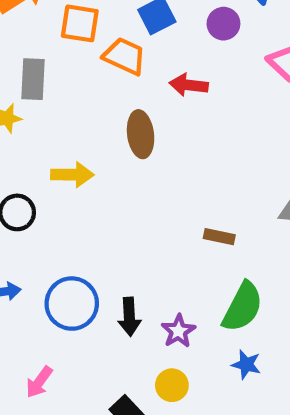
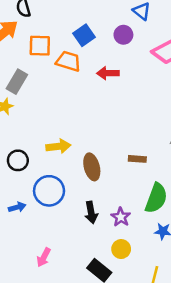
gray rectangle: (33, 79) -> (17, 82), turned 35
brown ellipse: (141, 134) -> (92, 167), moved
yellow arrow: (72, 175) -> (58, 146), moved
blue circle: (72, 304) -> (49, 191), moved

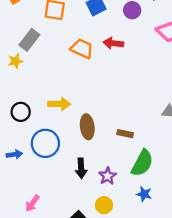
orange trapezoid: (68, 61) -> (82, 49), moved
brown rectangle: (137, 159) -> (125, 134), moved

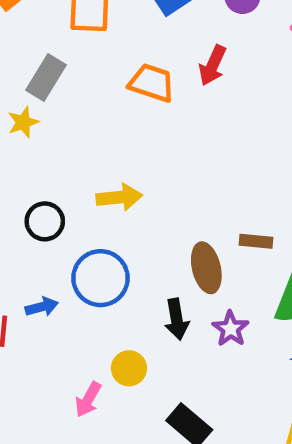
red arrow: (113, 43) -> (213, 65), turned -66
brown ellipse: (87, 127) -> (206, 268), moved
yellow circle: (104, 205) -> (129, 368), moved

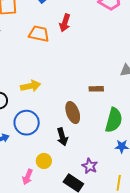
brown rectangle: (256, 241) -> (96, 89), moved
purple star: (231, 329) -> (90, 166), moved

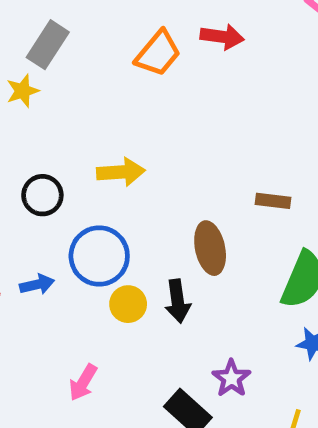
red arrow: (65, 23) -> (222, 37), turned -108
orange trapezoid: (39, 34) -> (158, 53), turned 110
yellow circle: (44, 161) -> (128, 304), moved

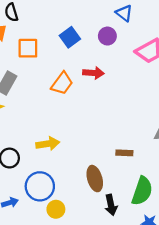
black arrow: (178, 301) -> (111, 205), moved

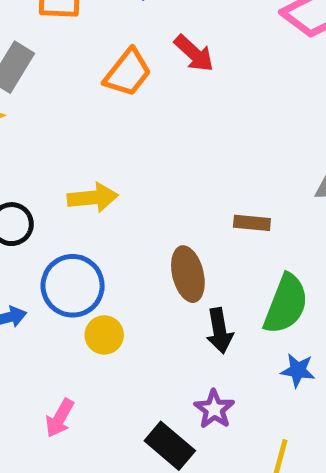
red arrow: (93, 73) -> (194, 53), turned 36

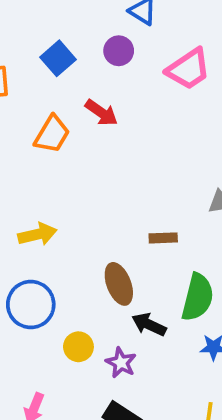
black arrow: (220, 331) -> (149, 324), turned 132
yellow circle: (104, 335) -> (78, 347), moved
purple star: (214, 409) -> (121, 363), moved

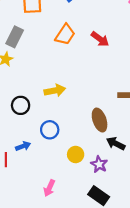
red arrow: (101, 113) -> (100, 39), moved
blue circle: (31, 305) -> (50, 130), size x0.7

